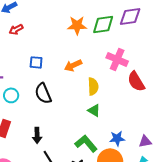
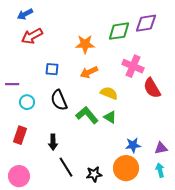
orange star: (77, 25) -> (85, 44), moved
red arrow: (16, 29) -> (32, 36), size x1.5
yellow semicircle: (93, 86) -> (109, 93), turned -66
green L-shape: (86, 143) -> (87, 115), moved

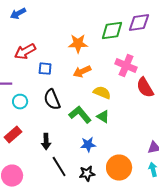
red arrow: (32, 36) -> (25, 52), moved
red rectangle: (20, 135) -> (13, 135), turned 30
blue star: (133, 145) -> (88, 145), moved

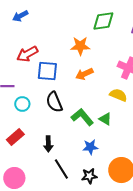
green diamond: (112, 31) -> (103, 21), moved
blue square: (45, 69) -> (47, 71), size x1.5
yellow semicircle: (102, 93) -> (118, 95), moved

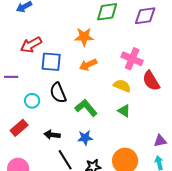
cyan circle: (22, 104) -> (32, 101), moved
green triangle: (105, 119) -> (124, 111), moved
black arrow: (48, 144) -> (52, 135), turned 98
blue star: (90, 147) -> (85, 138), moved

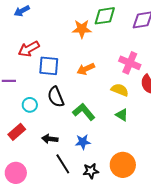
orange star: (84, 37) -> (82, 29), moved

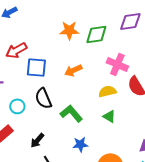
green diamond: (105, 16) -> (96, 34), moved
yellow semicircle: (120, 90) -> (107, 91), turned -36
black arrow: (50, 139) -> (37, 140), turned -56
blue star: (83, 142) -> (80, 144), moved

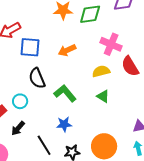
cyan circle: (17, 106) -> (20, 101), moved
black arrow: (37, 140) -> (18, 128), moved
blue star: (80, 144) -> (64, 124), moved

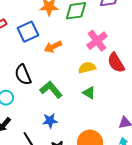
pink cross: (111, 44) -> (97, 41), turned 30
blue square: (30, 47) -> (28, 32), moved, turned -30

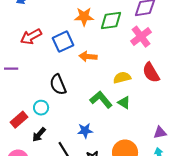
pink cross: (97, 41) -> (141, 37), moved
orange arrow: (53, 47) -> (88, 57), turned 30
green L-shape: (51, 90) -> (101, 100), moved

